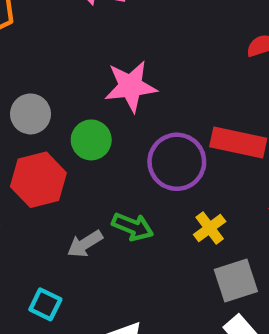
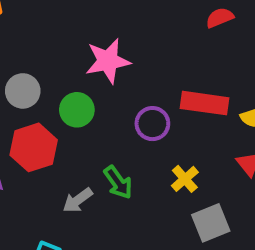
purple circle: (177, 162) -> (152, 124), size x0.7
green arrow: (133, 227) -> (118, 182), turned 36

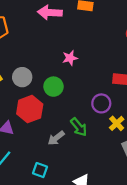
pink star: (108, 61) -> (70, 58), size x0.6
purple circle: (152, 124) -> (101, 103), moved

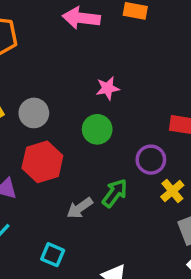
green circle: (53, 87) -> (97, 129), moved
green arrow: (79, 127) -> (115, 193), turned -108

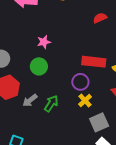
purple circle: (151, 160) -> (80, 82), moved
gray arrow: (80, 208) -> (30, 100), moved

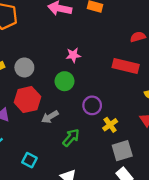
red rectangle: (94, 62) -> (126, 66), moved
purple circle: (80, 82) -> (92, 105), moved
green arrow: (51, 104) -> (71, 138), moved

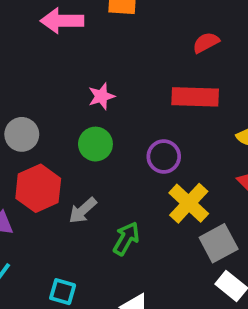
purple circle: (92, 105) -> (164, 156), moved
yellow cross: (110, 125) -> (189, 203), size x1.5

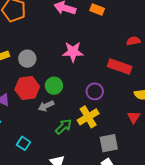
pink star: (101, 96) -> (73, 52), size x1.5
green circle: (95, 144) -> (54, 86), moved
yellow cross: (189, 203) -> (88, 117), moved

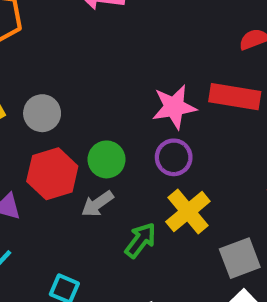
pink star: (73, 52) -> (174, 107), moved
purple circle: (95, 91) -> (174, 157), moved

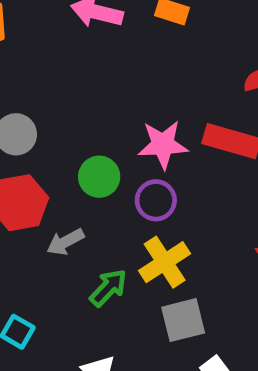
green circle: (107, 159) -> (99, 177), moved
gray square: (240, 258) -> (183, 320), moved

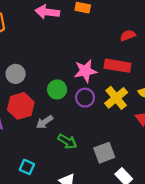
yellow cross: (165, 262) -> (116, 98), moved
green arrow: (108, 288) -> (67, 141), turned 84

